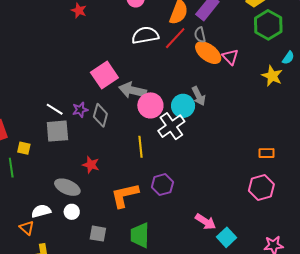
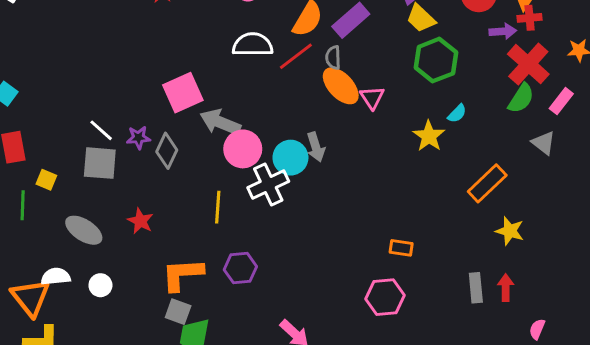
gray ellipse: (67, 187) -> (84, 230), moved
orange triangle: (27, 228) -> (31, 298), size x1.8
gray square: (98, 234) -> (178, 312), moved

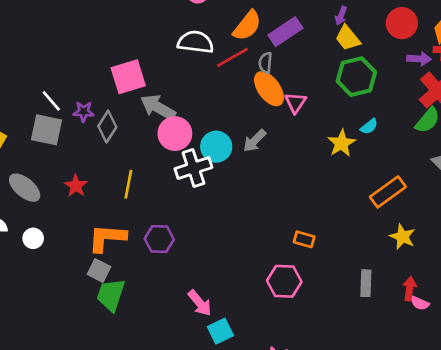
gray arrow: (316, 147) -> (255, 141), moved, turned 55
yellow line: (218, 207) -> (128, 184), moved
red arrow: (506, 288) -> (410, 289), moved
pink semicircle: (537, 329) -> (420, 303), moved, turned -96

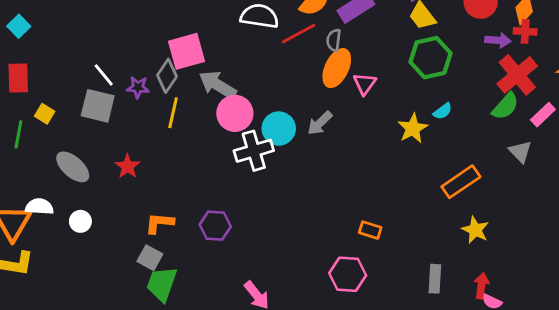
orange ellipse: (269, 89) -> (337, 68), turned 60
gray diamond: (107, 127) -> (167, 76), moved
yellow line: (128, 184) -> (173, 113), moved
orange L-shape: (107, 238) -> (159, 223), size x0.7

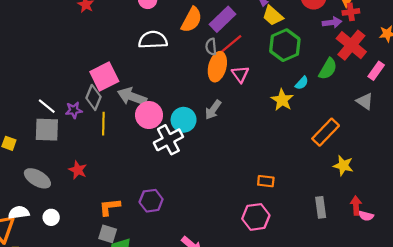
red line: (299, 34) -> (230, 45), moved
green semicircle: (505, 106) -> (328, 69), moved

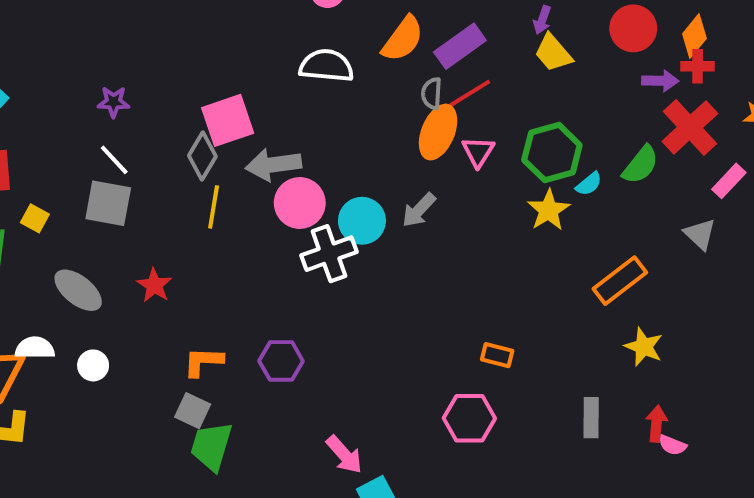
green hexagon: (285, 45) -> (552, 153), moved
gray arrow: (132, 97) -> (273, 165), turned -36
purple star: (74, 110) -> (114, 102), moved

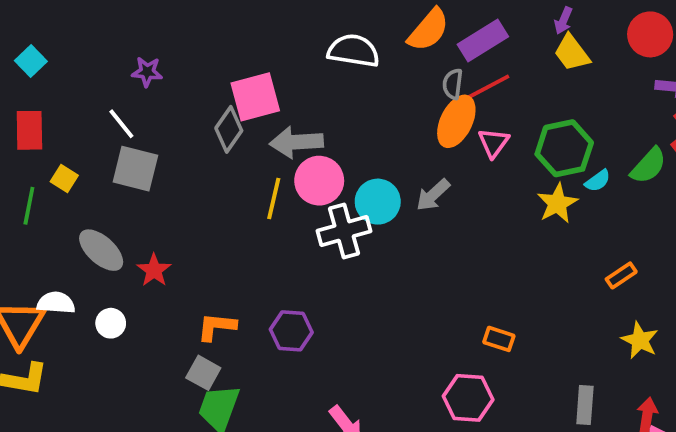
white line: (114, 160) -> (121, 124), moved
yellow line: (214, 207) -> (274, 198), moved
orange rectangle: (620, 281) -> (621, 275), size x0.6
red star: (154, 285) -> (154, 270), moved

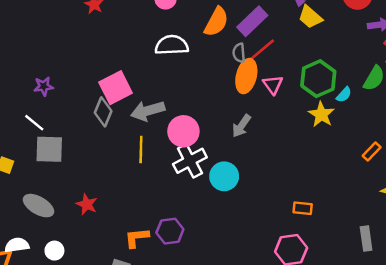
pink circle: (319, 181) -> (183, 131), moved
cyan circle: (378, 202) -> (224, 176), moved
red star: (154, 270) -> (87, 204), moved
orange L-shape: (217, 327) -> (137, 238), moved

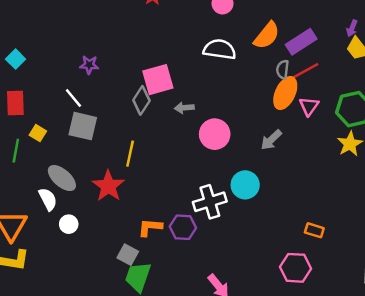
gray arrow: (148, 111) -> (184, 108), size x0.6
yellow line: (141, 150) -> (130, 154), moved
white cross: (190, 161) -> (210, 202), moved
red star: (87, 204) -> (108, 186), size x1.5
white semicircle: (17, 245) -> (48, 199), moved, turned 60

